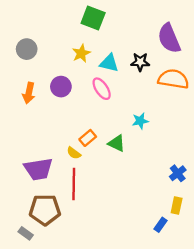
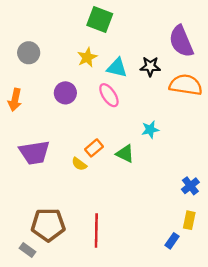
orange arrow: (29, 93) -> (15, 100), moved
purple trapezoid: (38, 169) -> (34, 153), moved
red line: (74, 184) -> (96, 231), moved

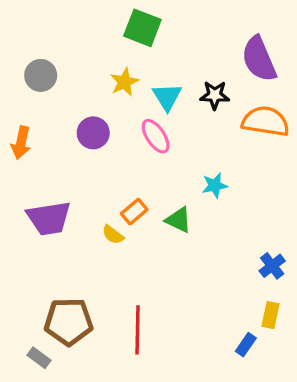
cyan triangle: (117, 68) -> (167, 97), turned 45

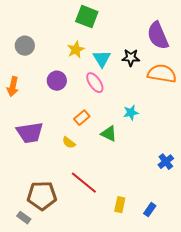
orange rectangle: (134, 212) -> (82, 118), moved
yellow rectangle: (270, 315) -> (120, 205), moved
red line: (138, 330) -> (84, 183), moved, turned -52

